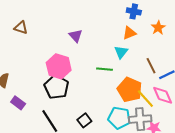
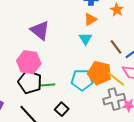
purple triangle: (76, 36) -> (40, 30), size x1.5
green line: (105, 69) -> (47, 85), moved
cyan pentagon: (119, 118) -> (82, 80), moved

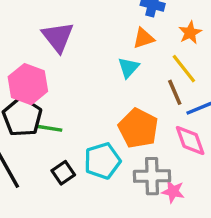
yellow line: (116, 79) -> (184, 69), moved
cyan pentagon: (82, 80) -> (102, 161), moved, turned -30

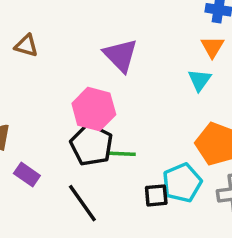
orange triangle: (144, 38) -> (212, 47), turned -35
black square: (63, 173) -> (156, 195), moved, turned 35

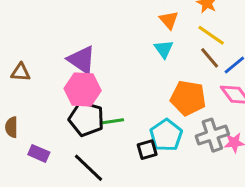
brown triangle: (26, 46) -> (21, 72), moved
purple triangle: (121, 55) -> (82, 60), moved

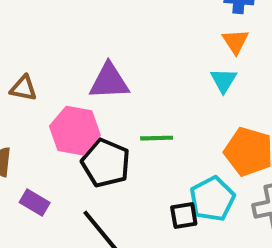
purple triangle: (82, 60) -> (109, 81), turned -44
pink hexagon: (83, 90) -> (75, 131), moved
green line: (112, 121) -> (157, 138), moved

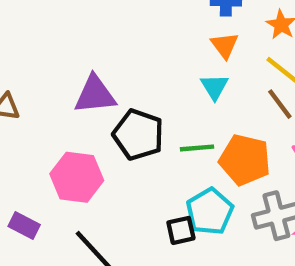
pink hexagon: (75, 131) -> (77, 177), moved
green line: (157, 138) -> (197, 148), moved
black pentagon: (106, 163) -> (138, 135), moved

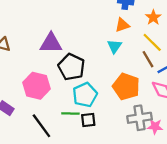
orange triangle: (225, 45) -> (122, 25), turned 42
green line: (197, 148) -> (70, 113), moved
cyan pentagon: (210, 211) -> (85, 95), moved

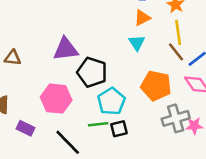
yellow line: (152, 42) -> (178, 32), turned 45

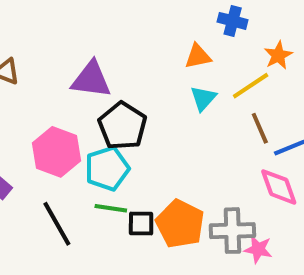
orange triangle: (142, 18) -> (198, 56), moved
yellow line: (178, 32) -> (251, 86), moved, turned 50
orange pentagon: (156, 86) -> (180, 224), moved
cyan pentagon: (111, 101) -> (107, 169), moved

